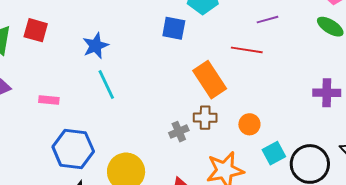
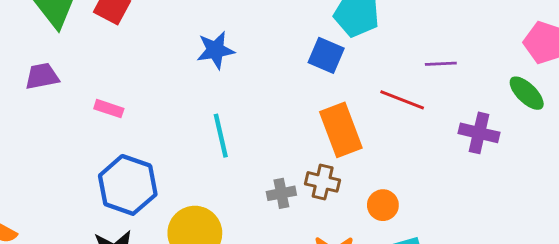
blue square: (174, 28) -> (326, 55), moved
blue star: (96, 46) -> (215, 50), moved
cyan line: (106, 85) -> (221, 136), moved
purple cross: (327, 93) -> (479, 133), moved

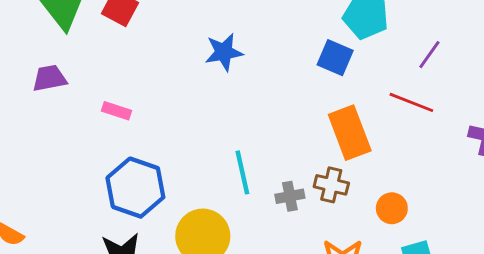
purple line: (441, 64) -> (429, 55), moved, turned -52
cyan line: (221, 136) -> (242, 172), moved

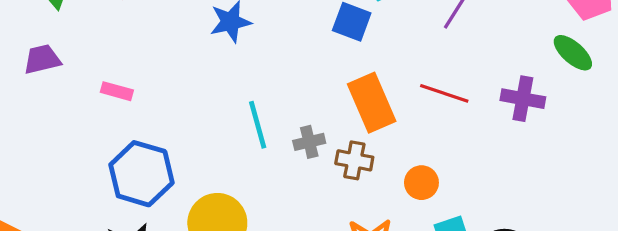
red line: (411, 102) -> (444, 93), moved
cyan line: (242, 172) -> (258, 125), moved
gray cross: (290, 196) -> (309, 142), moved

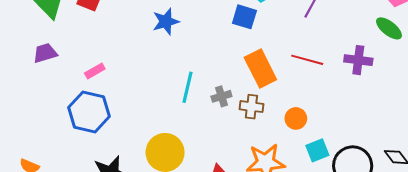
pink rectangle: (117, 91) -> (95, 71), turned -42
cyan line: (258, 125) -> (187, 87), turned 32
blue hexagon: (141, 174) -> (89, 112), moved

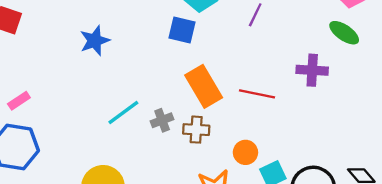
red line: (307, 60) -> (257, 94), moved
cyan line: (187, 87) -> (123, 112), turned 44
orange circle: (296, 118) -> (245, 152), moved

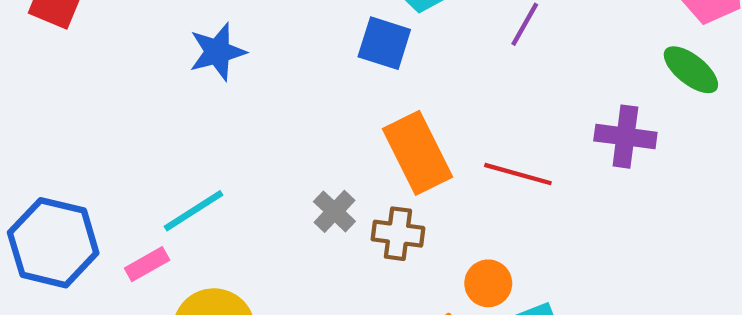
pink rectangle: (19, 101) -> (147, 264), moved
cyan line: (123, 112) -> (193, 211), moved
gray cross: (162, 120) -> (334, 211), turned -30

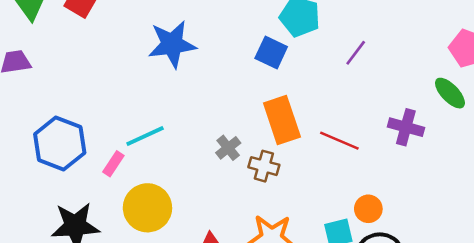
blue star: (217, 52) -> (172, 44), size x1.4
pink rectangle: (147, 264) -> (113, 164), turned -35
orange circle: (488, 283) -> (368, 209), moved

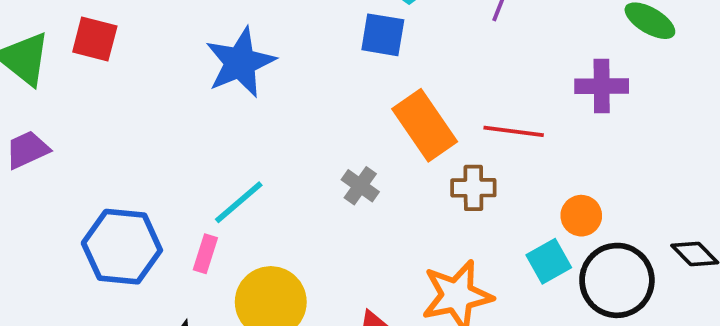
brown cross: (264, 166) -> (473, 188), moved

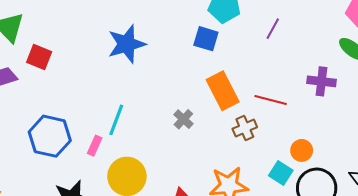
red square: (95, 39) -> (39, 57), moved
brown cross: (473, 188) -> (245, 128), turned -30
cyan line: (239, 202) -> (116, 120), turned -36
cyan square: (549, 261) -> (281, 173), turned -35

